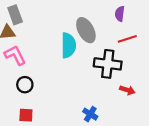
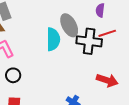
black cross: (108, 64) -> (89, 41), moved
red arrow: (127, 90) -> (107, 80), size x1.5

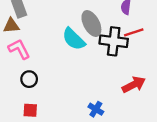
cyan semicircle: (53, 39) -> (74, 39), turned 135
red arrow: (107, 80) -> (134, 85), turned -45

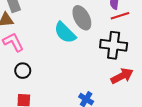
red line: (134, 32) -> (120, 16), moved
black cross: (114, 41) -> (114, 45), moved

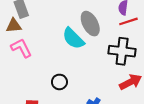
black circle: (23, 71) -> (59, 82), moved

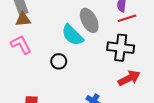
brown triangle: (14, 26) -> (23, 19), moved
black circle: (59, 82) -> (59, 61), moved

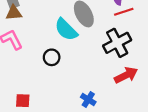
black cross: (121, 48) -> (117, 43), turned -35

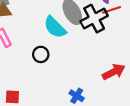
black cross: (117, 43) -> (94, 19), moved

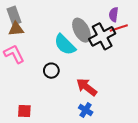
red arrow: (114, 72) -> (87, 87), moved, turned -115

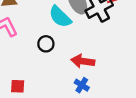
red arrow: (87, 87) -> (83, 61), turned -30

